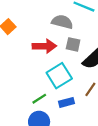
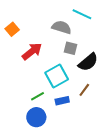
red arrow: (44, 46) -> (32, 51), moved, turned -40

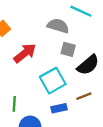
brown line: (84, 90) -> (84, 96), turned 32
green line: (37, 96) -> (14, 104), moved, turned -56

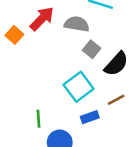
gray square: (68, 49) -> (92, 49), turned 32
red arrow: (25, 53) -> (42, 19), moved

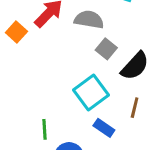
brown line: (116, 100) -> (135, 108), turned -48
blue rectangle: (90, 117) -> (104, 128), turned 54

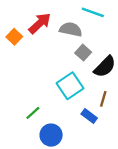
blue rectangle: (104, 128) -> (89, 116), moved
green line: (44, 129) -> (33, 113), turned 49

